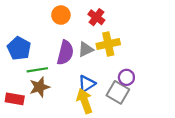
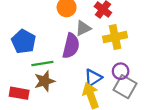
gray triangle: (86, 49) -> (83, 28), moved
purple circle: (126, 77) -> (121, 71), moved

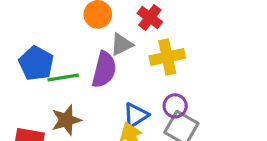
green line: (42, 63) -> (63, 77), moved

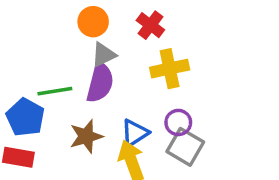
gray triangle: (121, 44) -> (104, 55), moved
blue pentagon: (36, 63) -> (25, 117), moved
brown star: (66, 120) -> (86, 136), moved

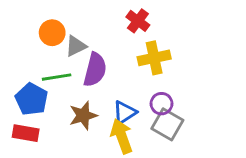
orange circle: (93, 22) -> (52, 33), moved
gray triangle: (104, 55) -> (76, 46), moved

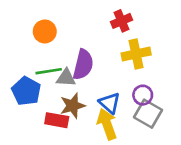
red cross: (138, 21) -> (122, 21), turned 30
gray triangle: (76, 46) -> (66, 78), moved, turned 30
blue triangle: (125, 113) -> (110, 103), turned -45
red rectangle: (26, 133) -> (57, 120), moved

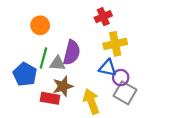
green line: (49, 71) -> (43, 58), turned -66
blue triangle: (110, 103) -> (108, 68), moved, turned -30

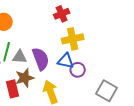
purple semicircle: (72, 53) -> (41, 59), moved, turned -35
gray square: (125, 93) -> (107, 91), moved
red rectangle: (50, 98) -> (13, 89), turned 66

